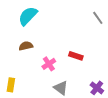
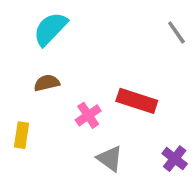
red rectangle: (76, 56) -> (137, 101), size x1.5
yellow rectangle: (11, 85) -> (22, 135), moved

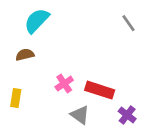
brown semicircle: (47, 83) -> (25, 55), moved
red rectangle: (137, 101) -> (100, 90), moved

